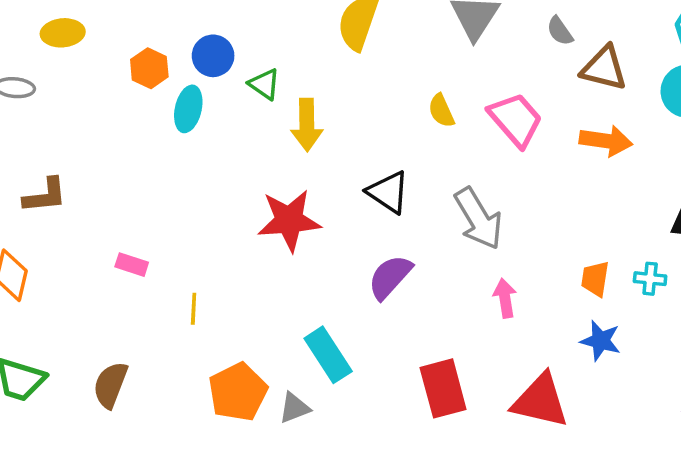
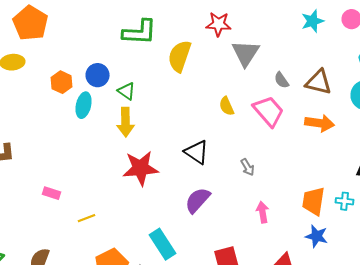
gray semicircle: (560, 31) -> (282, 80), moved
yellow arrow: (307, 125) -> (126, 122), moved
gray arrow: (478, 219) -> (248, 167), size x0.5
orange trapezoid: (595, 279) -> (314, 201), size x1.4
yellow line: (194, 309) -> (87, 218), turned 66

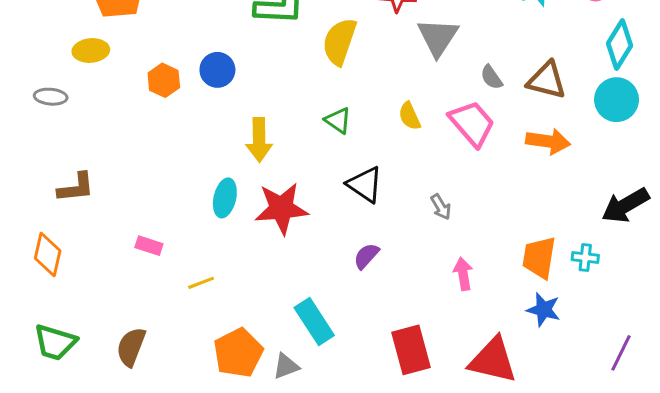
green triangle: (127, 91) -> (338, 120), moved
cyan ellipse: (84, 105) -> (225, 198), moved
purple semicircle: (198, 200) -> (366, 256), size x0.7

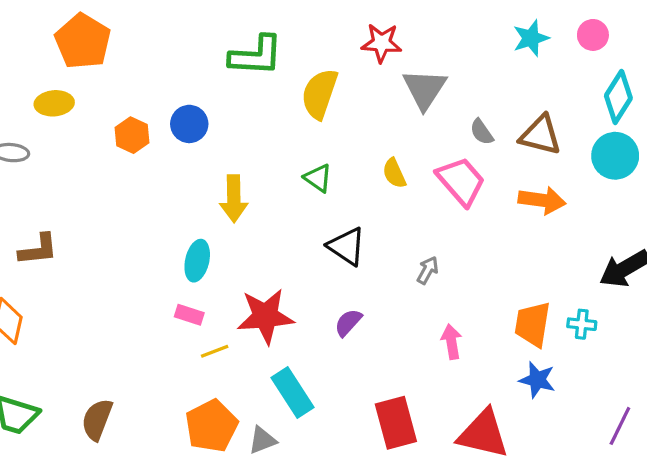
gray arrow: (441, 207) -> (428, 270), turned -120
red star: (281, 208) -> (266, 316), moved
pink rectangle: (149, 246) -> (189, 315), moved
yellow line: (201, 283) -> (215, 351), moved

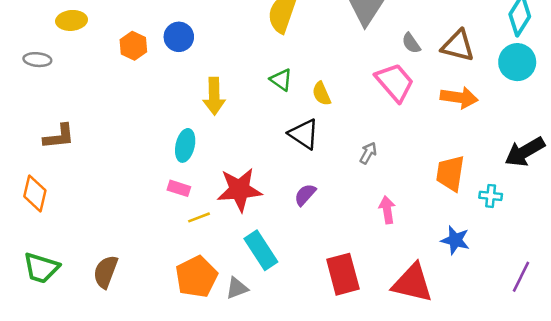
yellow semicircle: (394, 173) -> (321, 94), moved
orange trapezoid: (533, 324) -> (450, 173), moved

